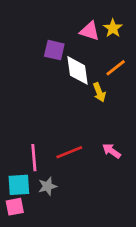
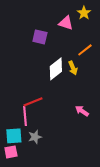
yellow star: (113, 28) -> (84, 13), moved
white diamond: (77, 70) -> (56, 69), moved, turned 60
red line: (69, 152) -> (33, 102), moved

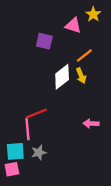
orange line: (85, 50) -> (84, 56), moved
pink arrow: (82, 111) -> (91, 124), turned -32

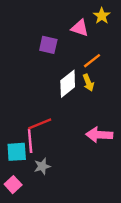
pink arrow: (91, 124) -> (99, 135), size x1.5
cyan square: (15, 151) -> (17, 152), moved
pink square: (12, 169) -> (13, 185), turned -32

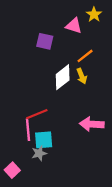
cyan square: (17, 152) -> (44, 140), moved

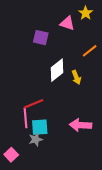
orange line: (85, 56) -> (90, 51), moved
yellow arrow: (82, 76) -> (76, 77), moved
pink arrow: (92, 124) -> (80, 125), moved

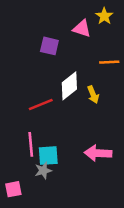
orange line: (90, 51) -> (109, 62), turned 35
red line: (34, 104) -> (41, 105), moved
pink square: (11, 155) -> (13, 189), turned 32

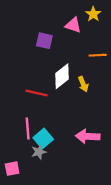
red line: (41, 105) -> (37, 93), turned 35
cyan square: (48, 156) -> (43, 139), turned -36

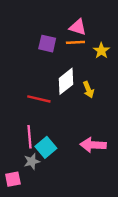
yellow star: (93, 14) -> (101, 51), moved
orange line: (98, 55) -> (75, 42), moved
gray star: (39, 152) -> (32, 161), moved

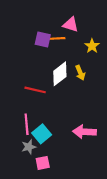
orange line: (75, 42) -> (57, 38), moved
yellow arrow: (88, 90) -> (80, 73), moved
pink square: (13, 179) -> (43, 163), moved

